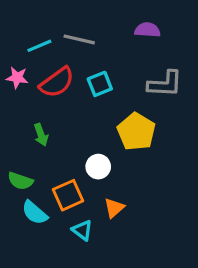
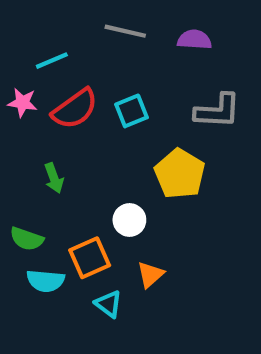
gray line: (79, 39) -> (125, 31), moved
cyan semicircle: (35, 213) -> (46, 281), turned -36

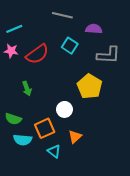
purple semicircle: (194, 40) -> (94, 29), moved
cyan line: (52, 61) -> (14, 29), moved
cyan square: (132, 111) -> (70, 46), moved, turned -35

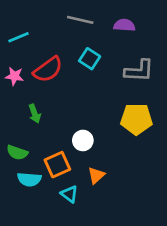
purple semicircle: (94, 29) -> (124, 25), moved
pink star: (11, 51) -> (14, 76), moved
yellow pentagon: (90, 86) -> (136, 119), moved, turned -30

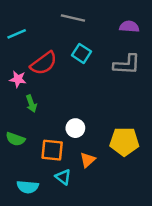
purple semicircle: (124, 25) -> (129, 27), moved
pink star: (14, 76) -> (18, 79), moved
yellow pentagon: (136, 119) -> (124, 142), moved
orange square: (57, 165) -> (52, 150), turned 30
cyan semicircle: (29, 179) -> (28, 187), moved

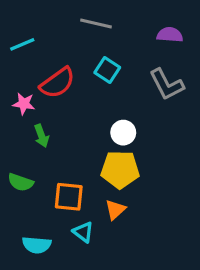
gray L-shape: (127, 64) -> (167, 84), turned 60
white circle: (75, 128) -> (123, 133), moved
yellow pentagon: (124, 142) -> (120, 169), moved

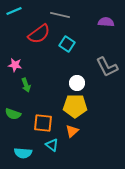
cyan line: (22, 44) -> (14, 11), moved
red semicircle: (57, 83) -> (39, 34), moved
gray L-shape: (167, 84) -> (107, 67), moved

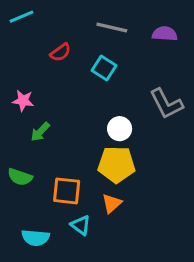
gray line: (60, 15) -> (112, 27), moved
red semicircle: (39, 34) -> (60, 52), size x0.6
green arrow: (26, 85) -> (40, 132), turned 64

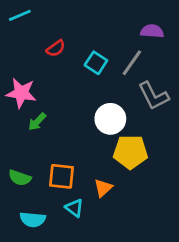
gray line: (112, 27) -> (132, 63), moved, turned -68
pink star: (23, 101) -> (21, 93), size x1.5
white circle: (120, 129) -> (110, 119), size x1.4
yellow pentagon: (116, 164) -> (130, 152), moved
green semicircle: (20, 177) -> (20, 178), moved

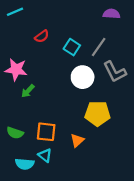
purple semicircle: (152, 31) -> (111, 14), moved
white circle: (110, 119) -> (83, 77), moved
cyan triangle: (74, 208) -> (45, 155), moved

